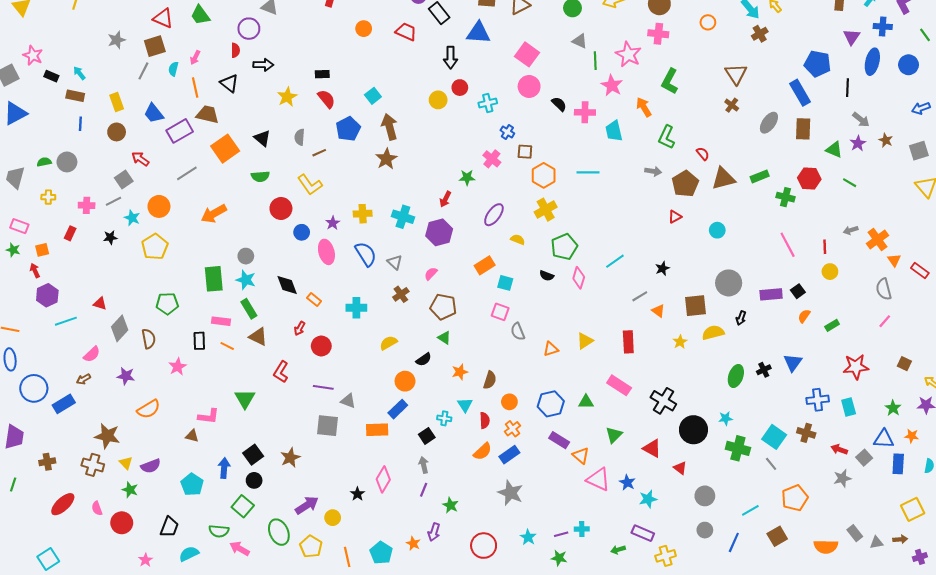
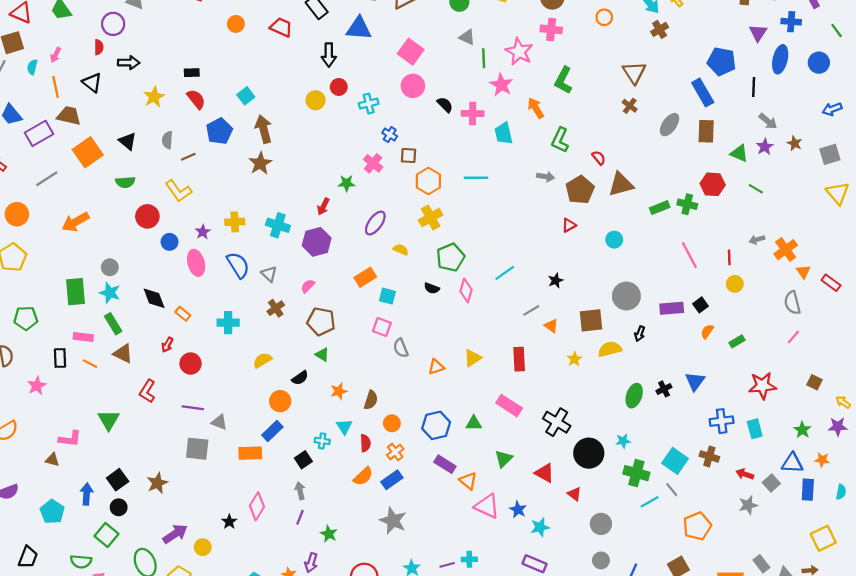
green rectangle: (760, 176) -> (660, 208), moved
cyan line: (750, 510) -> (650, 502), moved

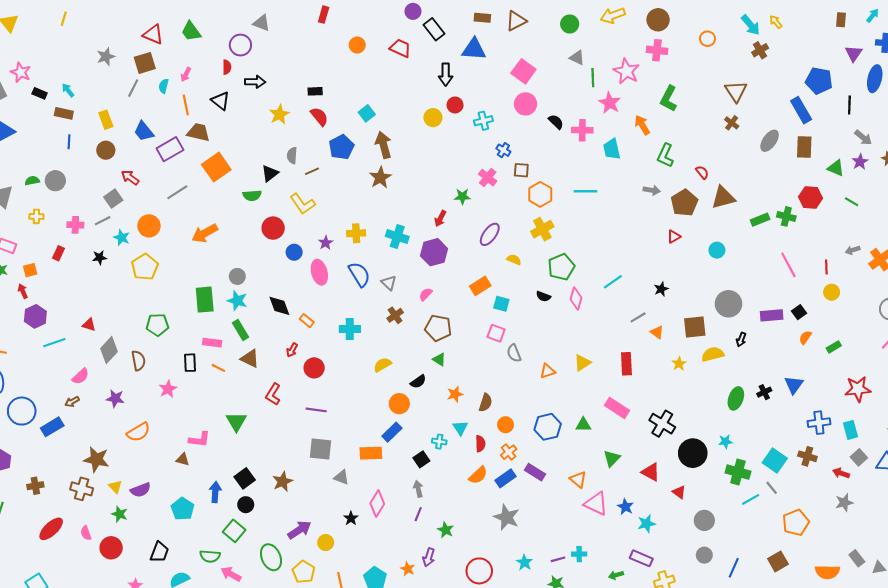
black triangle: (127, 141) -> (270, 173), moved, turned 42
gray triangle: (219, 422) -> (341, 477), moved
purple rectangle: (445, 464) -> (535, 472), moved
gray square: (771, 483) -> (859, 457), moved

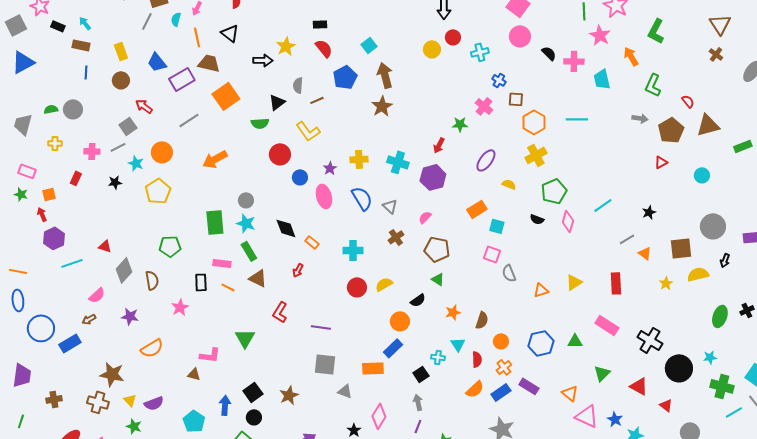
black arrow: (255, 82) -> (263, 60), moved
red circle: (314, 368) -> (357, 287), moved

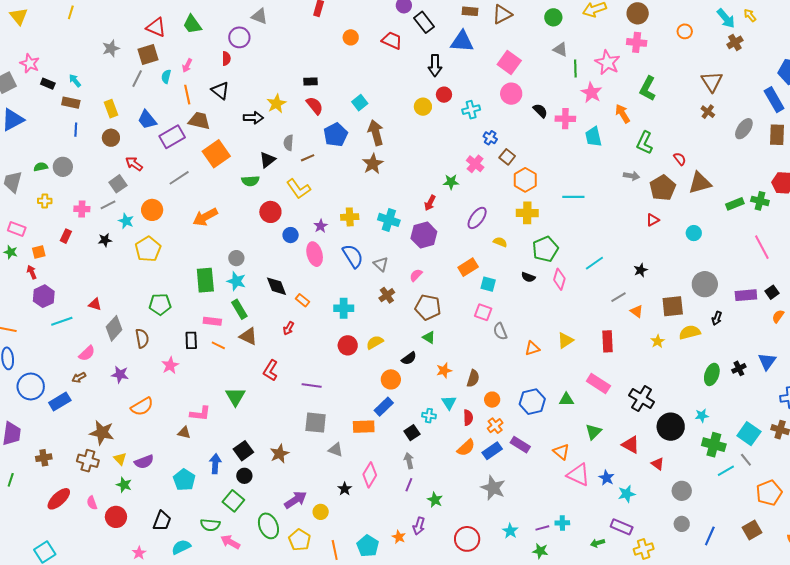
brown square: (516, 99) -> (507, 157), turned 35
cyan line: (577, 119) -> (573, 197), moved
yellow cross: (536, 155) -> (527, 213), turned 30

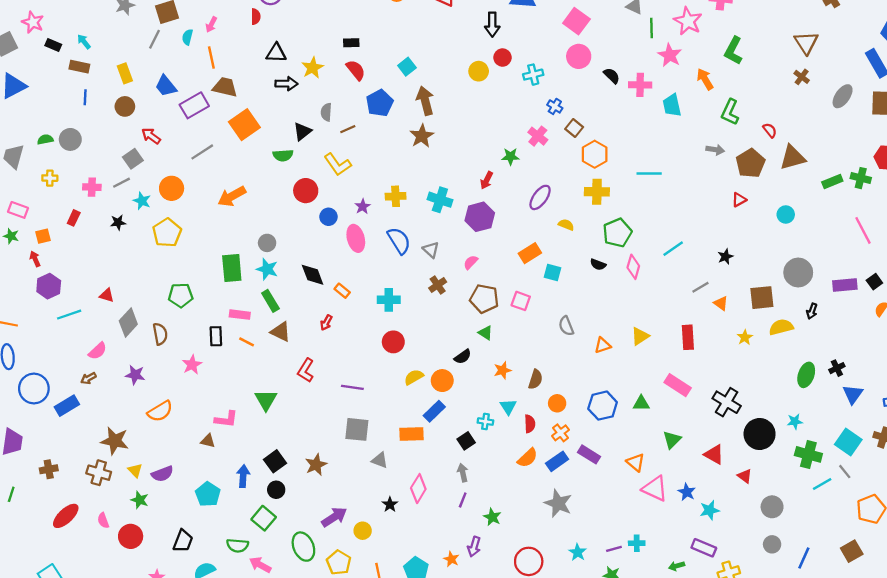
black triangle: (220, 91) -> (276, 53), moved, turned -36
pink square: (483, 312) -> (521, 301), moved
yellow semicircle: (375, 342) -> (414, 377), moved
blue triangle: (767, 361) -> (853, 394), moved

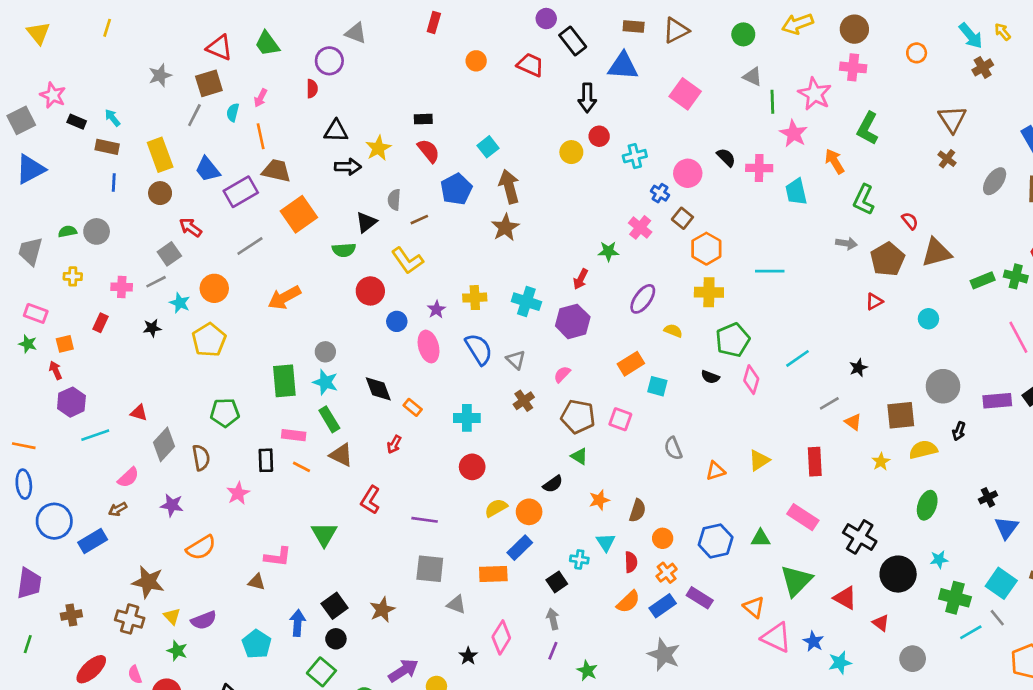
pink circle: (579, 56) -> (688, 173), moved
yellow rectangle: (125, 73) -> (160, 155), size x1.4
green ellipse: (806, 375) -> (927, 505), moved
green triangle: (672, 440) -> (796, 581), size x1.5

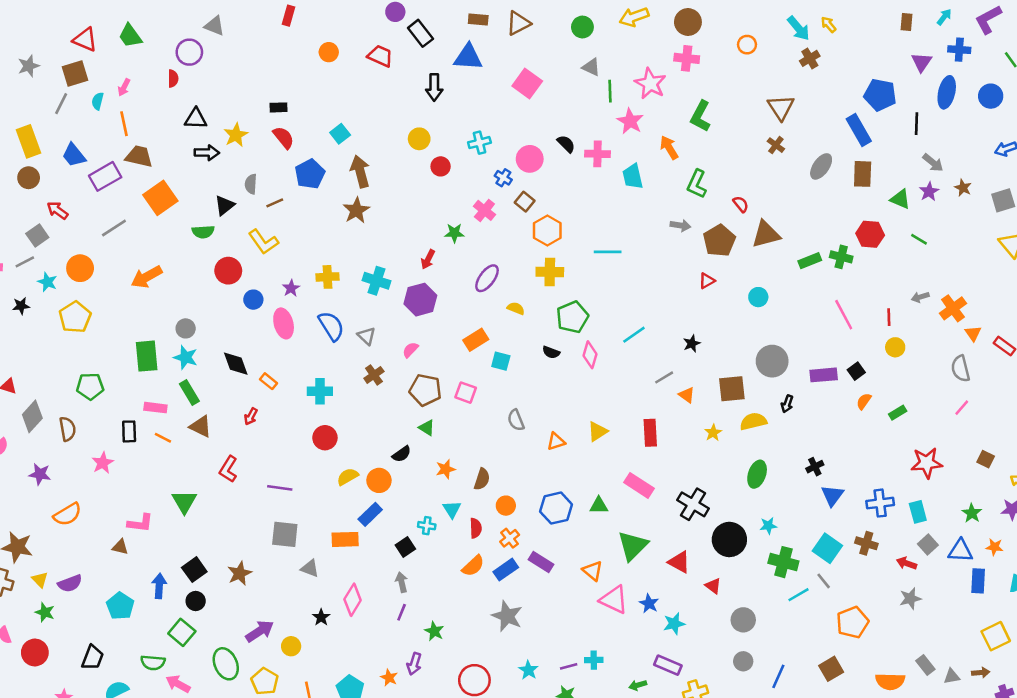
red circle: (599, 136) -> (441, 166), moved

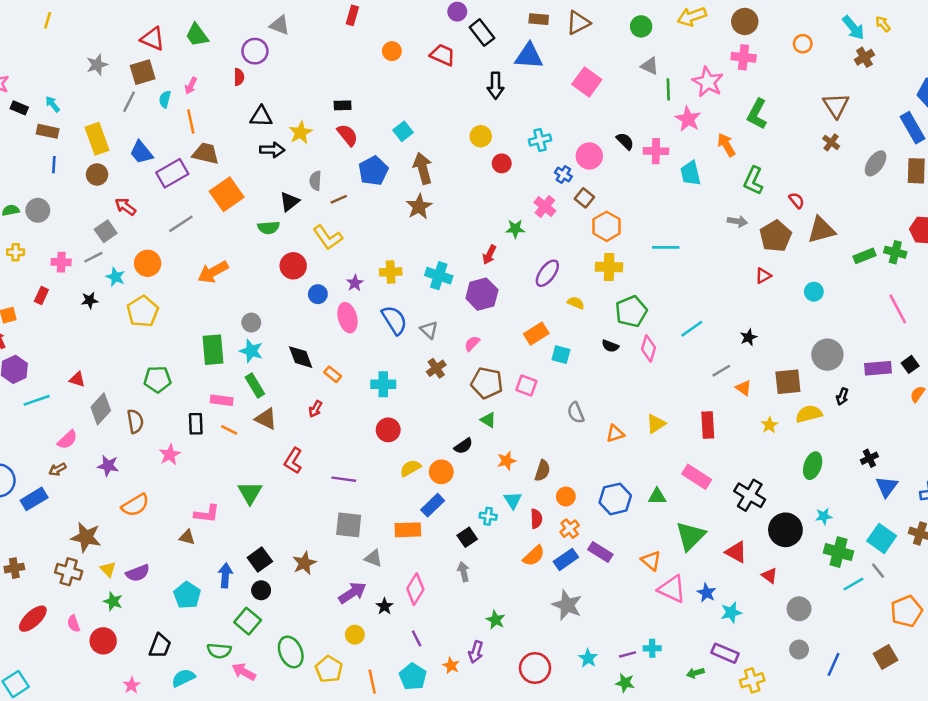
purple line: (402, 612) -> (417, 638), moved, turned -49
purple arrow: (260, 631) -> (352, 593), moved

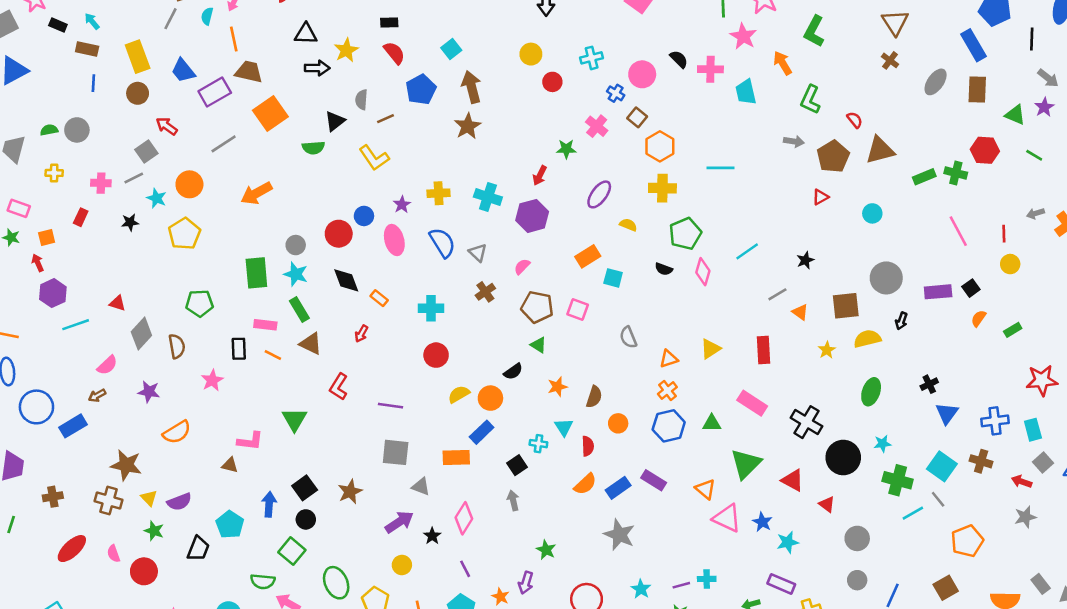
red circle: (293, 266) -> (339, 234), moved
orange cross: (570, 529) -> (667, 390), moved
black trapezoid: (160, 646) -> (198, 549), moved

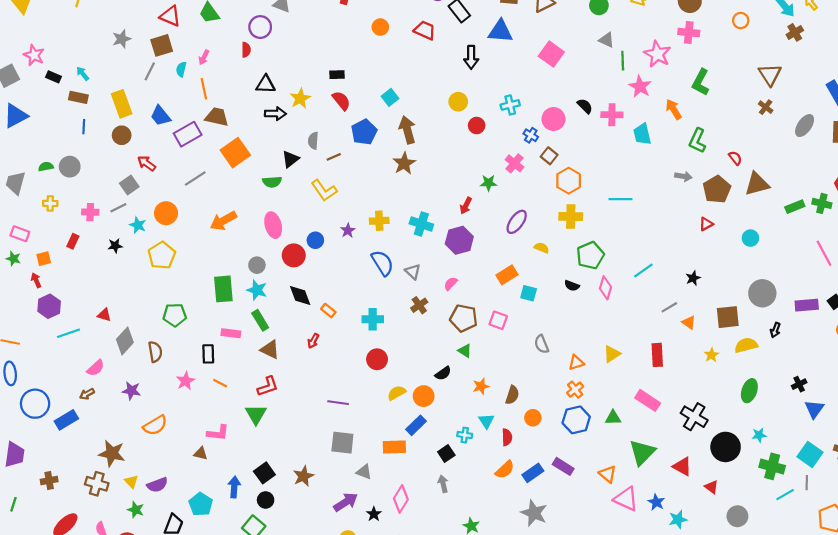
pink ellipse: (394, 240) -> (273, 225), moved
orange line: (273, 355) -> (220, 383), moved
red L-shape: (339, 387) -> (268, 386), moved, turned -140
gray line: (938, 499) -> (807, 483), turned 40

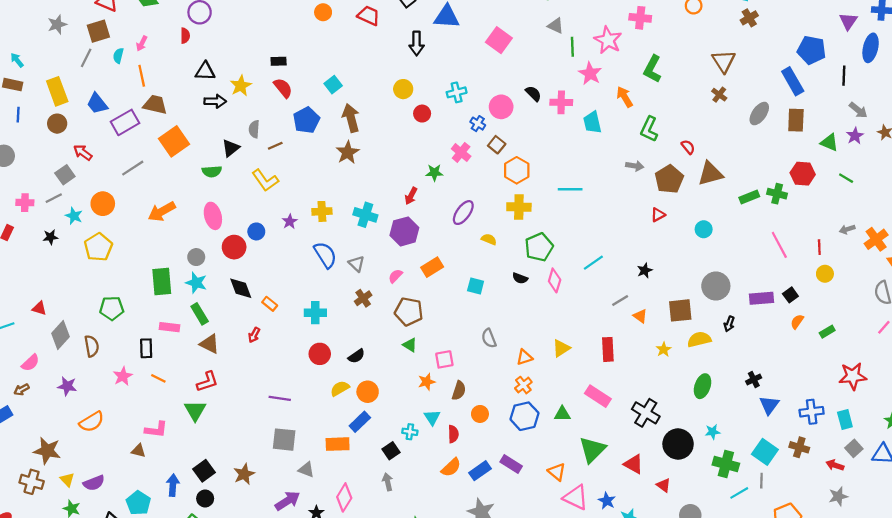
orange rectangle: (507, 275) -> (432, 267), moved
pink square: (498, 320) -> (444, 359), moved, turned -30
black semicircle: (443, 373) -> (356, 356), moved

